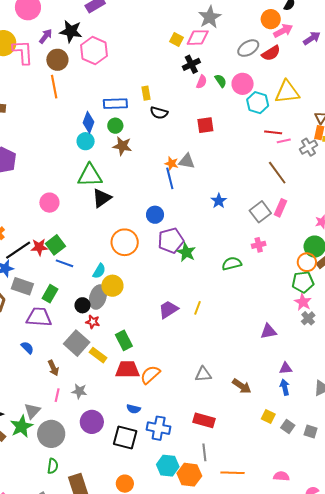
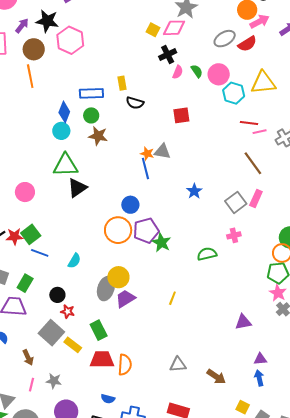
orange circle: (125, 242) -> (118, 230), moved
yellow circle: (112, 286) -> (118, 277), moved
gray ellipse: (98, 297) -> (106, 289), moved
purple trapezoid: (168, 309) -> (125, 299), moved
orange semicircle: (150, 375) -> (125, 365), turned 135

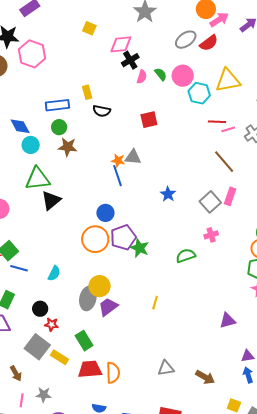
pink diamond: (174, 28) -> (121, 44), moved
yellow square: (153, 30) -> (89, 28), moved
blue diamond: (64, 112) -> (20, 126), moved, turned -45

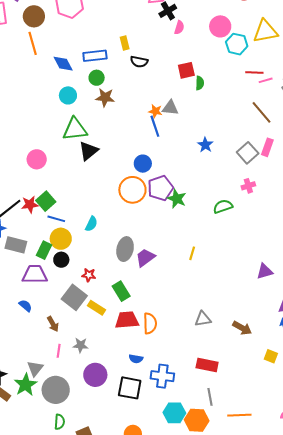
green semicircle: (161, 74) -> (200, 83), moved, turned 40
blue diamond: (20, 126) -> (63, 64), moved
yellow circle: (100, 286) -> (61, 239), moved
black circle: (40, 309) -> (61, 260), moved

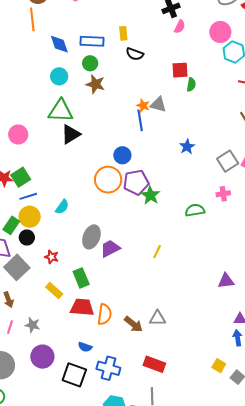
blue line: (56, 219) -> (28, 196), turned -42
gray square: (74, 297) -> (17, 267), moved
brown arrow: (242, 328) -> (133, 324), moved

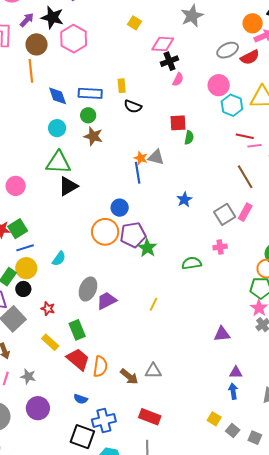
red trapezoid: (82, 307) -> (78, 359), turned 35
blue cross: (108, 368) -> (104, 420), turned -30
black square: (74, 375) -> (82, 437), moved

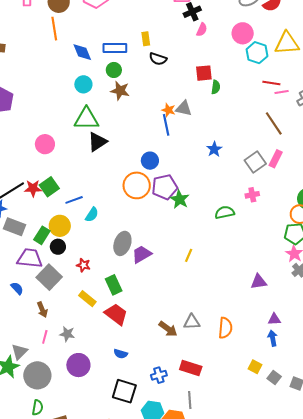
blue line: (25, 248) -> (74, 200), moved
orange semicircle: (100, 366) -> (225, 328), moved
blue cross: (104, 420) -> (159, 375), moved, size x0.7

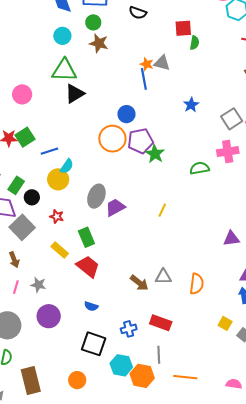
pink cross: (252, 195) -> (228, 152), size x1.5
yellow circle: (60, 226) -> (58, 179), moved

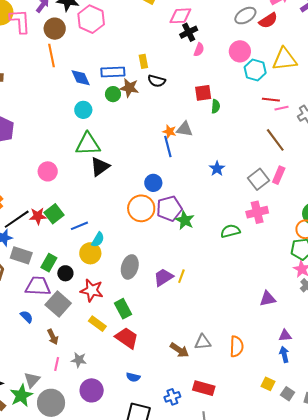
brown star: (99, 43) -> (129, 88), moved
purple trapezoid: (115, 207) -> (163, 277), moved
yellow line: (162, 210) -> (181, 276), moved
red star: (57, 216) -> (92, 290), size x1.6

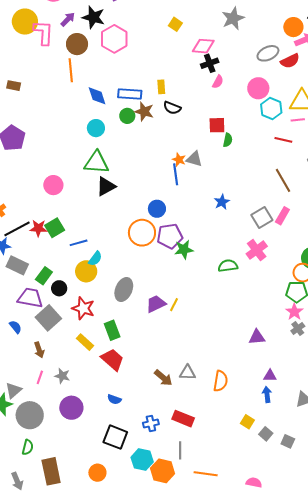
pink line: (282, 108) -> (298, 120), moved
pink cross: (257, 212) -> (257, 250), turned -30
green star: (185, 220) -> (184, 250), turned 30

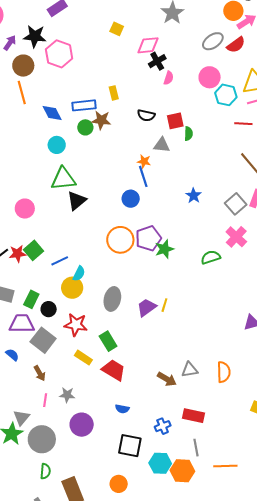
black semicircle: (172, 108) -> (146, 115), moved
gray triangle: (194, 159) -> (162, 145), moved
blue circle: (157, 209) -> (131, 199), moved

